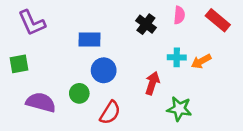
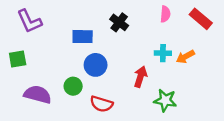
black cross: (146, 24) -> (119, 22), moved
red semicircle: (110, 113) -> (101, 104), turned 75

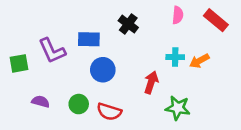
purple L-shape: (29, 21) -> (52, 51), moved
green circle: (73, 86) -> (79, 104), moved
purple semicircle: (38, 94) -> (41, 101), size x0.6

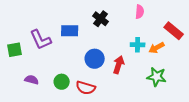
red rectangle: (216, 20) -> (174, 31), moved
blue circle: (103, 70) -> (95, 59), moved
green star: (178, 108) -> (157, 77), moved

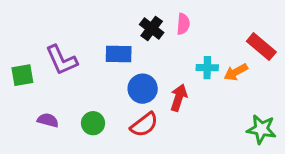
pink semicircle: (140, 12) -> (183, 24), moved
blue rectangle: (70, 31) -> (119, 54), moved
green star: (157, 77) -> (261, 129), moved
red semicircle: (86, 88) -> (144, 125), moved, turned -54

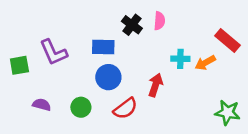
blue circle: (143, 89) -> (108, 77), moved

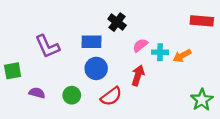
pink semicircle: (159, 21) -> (140, 45), moved, turned -133
red rectangle: (227, 40) -> (202, 21), moved, turned -35
green square: (19, 65) -> (13, 71), moved
green star: (227, 112) -> (202, 100), turned 30

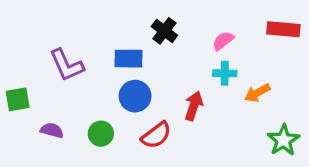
pink semicircle: (140, 45) -> (223, 41), moved
orange arrow: (182, 56) -> (257, 93), moved

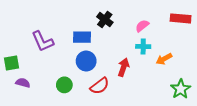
purple semicircle: (52, 130) -> (23, 83), moved

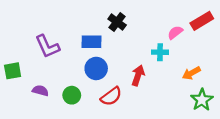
red rectangle: (181, 18) -> (202, 21), turned -36
pink semicircle: (142, 26) -> (175, 32), moved
orange arrow: (164, 59) -> (191, 73), moved
purple semicircle: (23, 83) -> (40, 91), moved

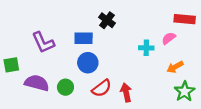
red rectangle: (202, 21) -> (185, 19), turned 36
pink semicircle: (175, 32) -> (169, 38), moved
red arrow: (138, 75) -> (126, 92), moved, turned -30
purple semicircle: (40, 91) -> (37, 83), size x1.6

